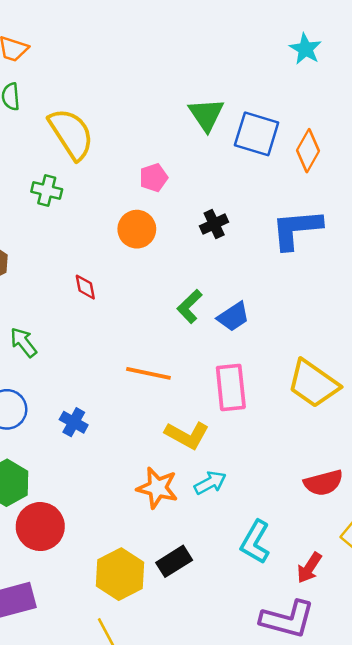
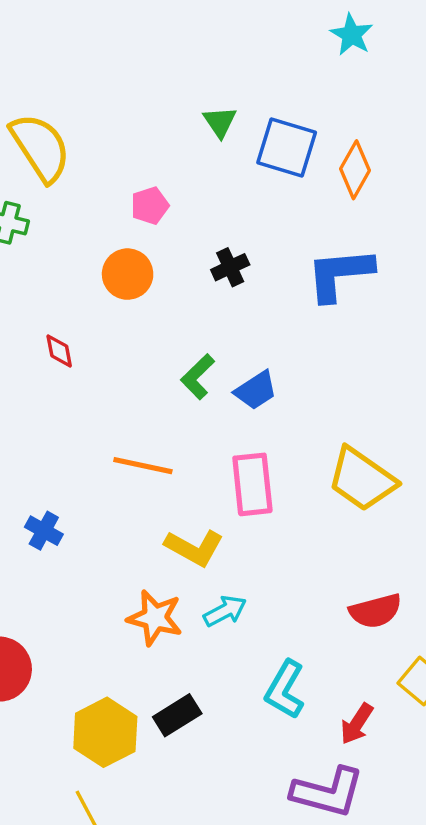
green triangle: (206, 115) -> (220, 122), size x0.7

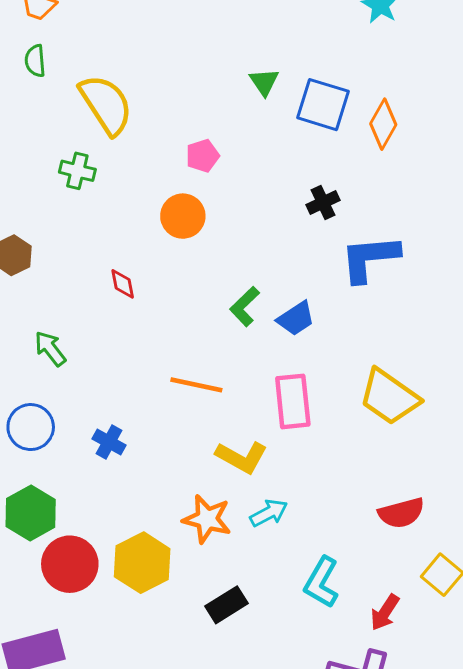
black cross: (230, 267) -> (323, 202), moved
blue L-shape: (340, 274) -> (370, 258), moved
yellow hexagon: (105, 732) -> (142, 563), moved

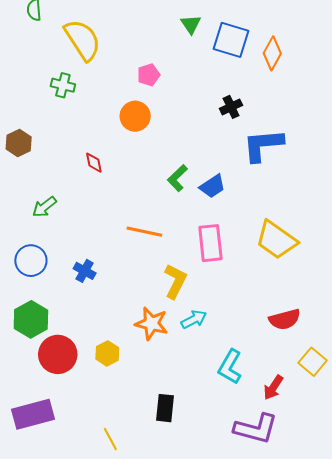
green arrow: (50, 349) -> (44, 207), turned -90
yellow L-shape: (242, 457) -> (175, 281), turned -92
yellow hexagon: (142, 563) -> (107, 353), size x0.6
black rectangle: (227, 605) -> (165, 408), moved, turned -52

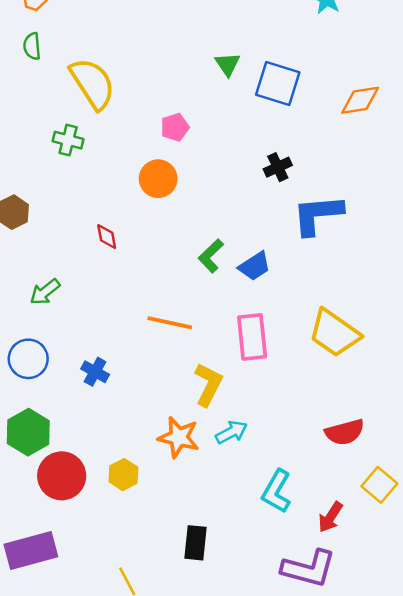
orange diamond: (272, 53) -> (360, 100), moved, turned 52

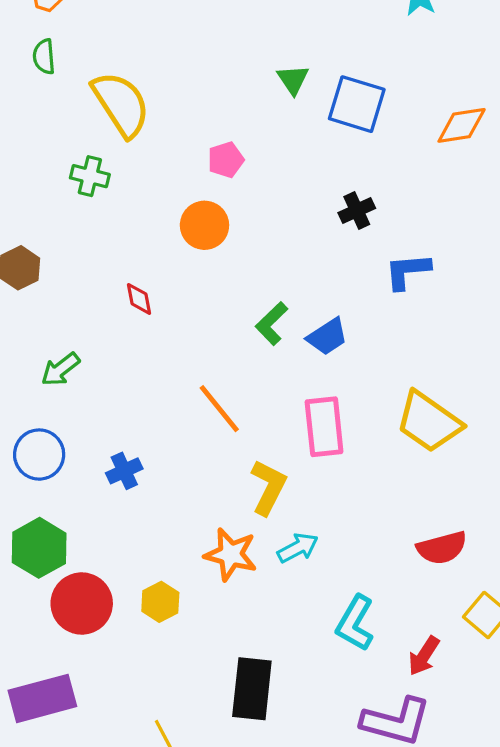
blue L-shape: (318, 215) -> (408, 271), size x0.7
orange line: (170, 323) -> (219, 409), turned 39
blue cross: (95, 372) -> (124, 471), turned 36
black rectangle: (195, 543) -> (252, 689), size x1.4

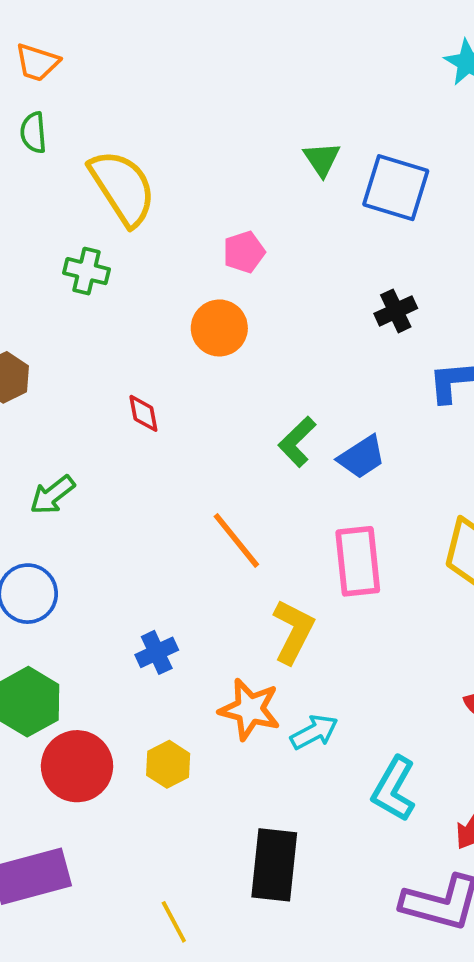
blue cross: (124, 471) -> (157, 652), moved
cyan arrow: (298, 548) -> (314, 732), moved

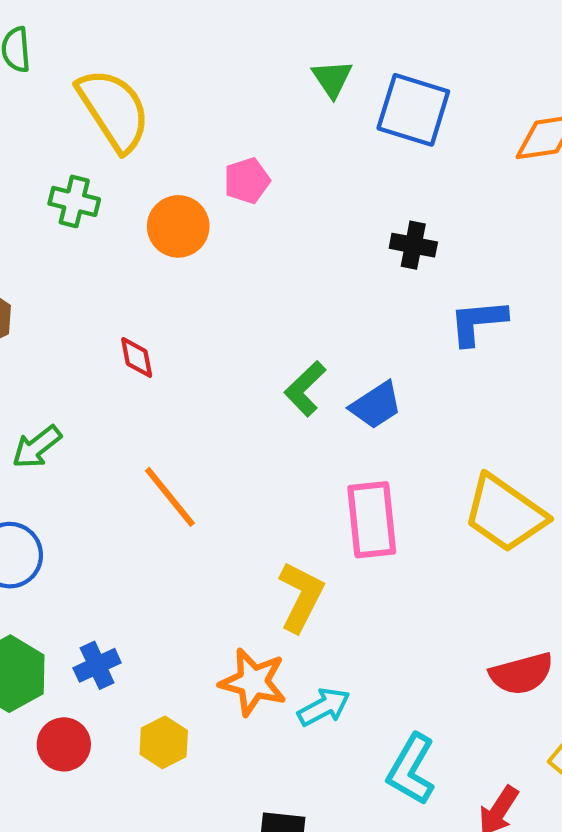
black cross: (396, 311) -> (413, 245), turned 36
orange circle: (219, 328) -> (178, 226), moved
orange line: (236, 540) -> (170, 497), moved
blue cross: (157, 652) -> (97, 665), moved
red circle: (77, 766) -> (64, 744), size x0.7

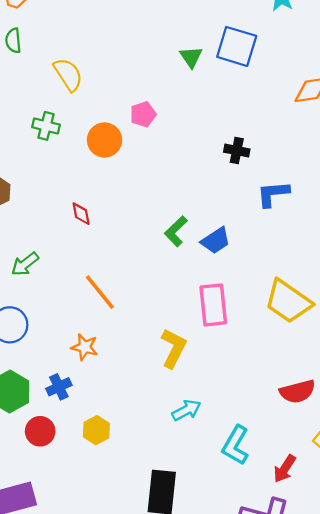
yellow semicircle: (114, 110) -> (68, 74), size x0.7
blue square: (413, 110) -> (237, 46), moved
orange star: (253, 682) -> (85, 347), moved, size x0.7

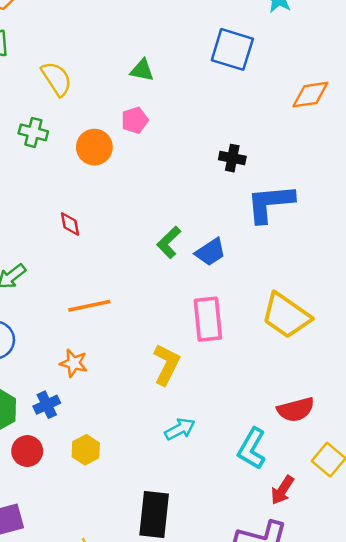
green triangle: (191, 57) -> (142, 70), moved, turned -45
blue L-shape: (273, 194) -> (270, 203), size x1.4
orange line: (100, 292) -> (89, 306), turned -63
cyan L-shape: (236, 445) -> (252, 449), moved

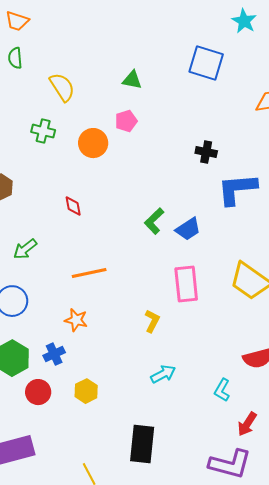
yellow L-shape: (166, 364) -> (152, 321), size x0.7
cyan L-shape: (252, 449) -> (222, 390), size x0.7

